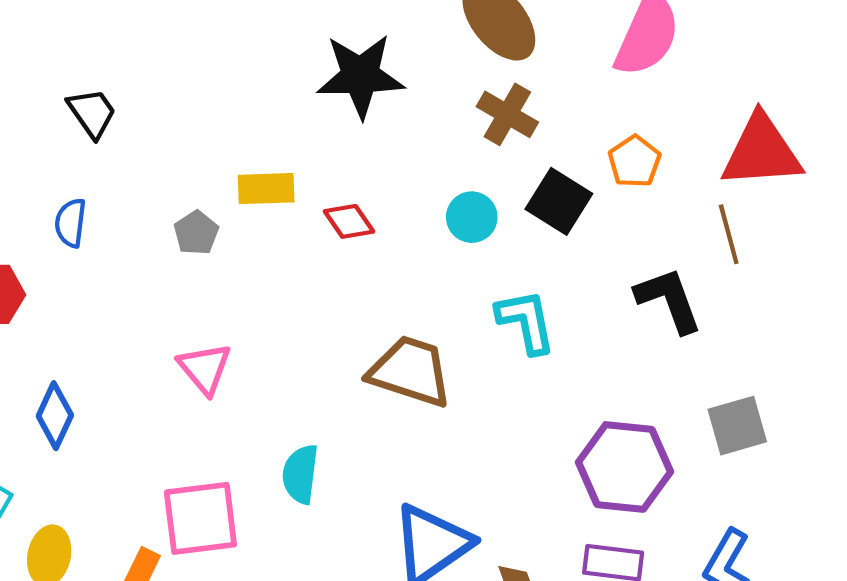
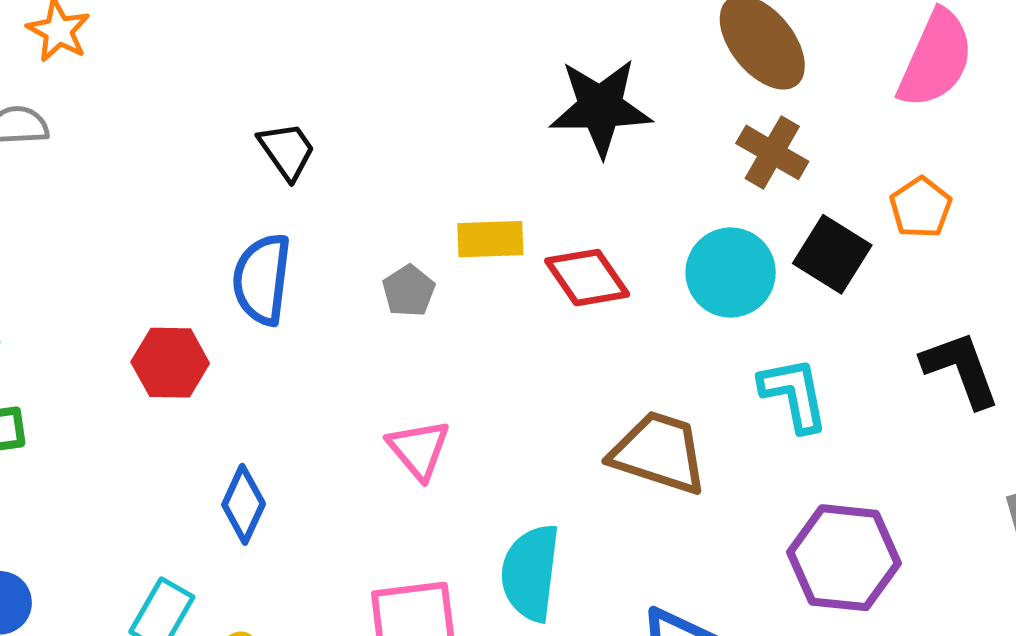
cyan circle: (472, 217) -> (731, 273), size x1.5
red diamond: (349, 221) -> (587, 278), size x1.4
blue semicircle: (71, 223) -> (262, 279), size x1.6
purple hexagon: (624, 467) -> (844, 558), moved
cyan semicircle: (300, 474) -> (530, 573), size x1.4

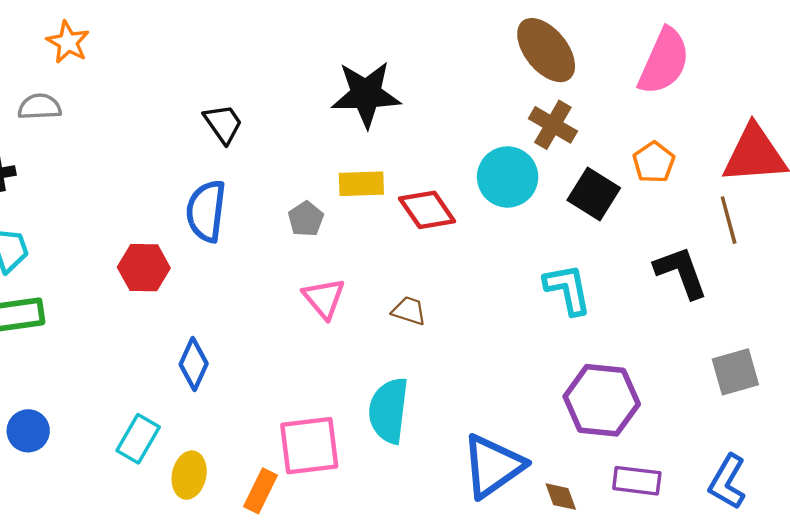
black star: (600, 107) -> (366, 94), moved
cyan circle: (731, 273) -> (508, 177), moved
pink triangle: (419, 449) -> (324, 298), moved
brown trapezoid: (659, 453) -> (409, 311), moved, size x0.5

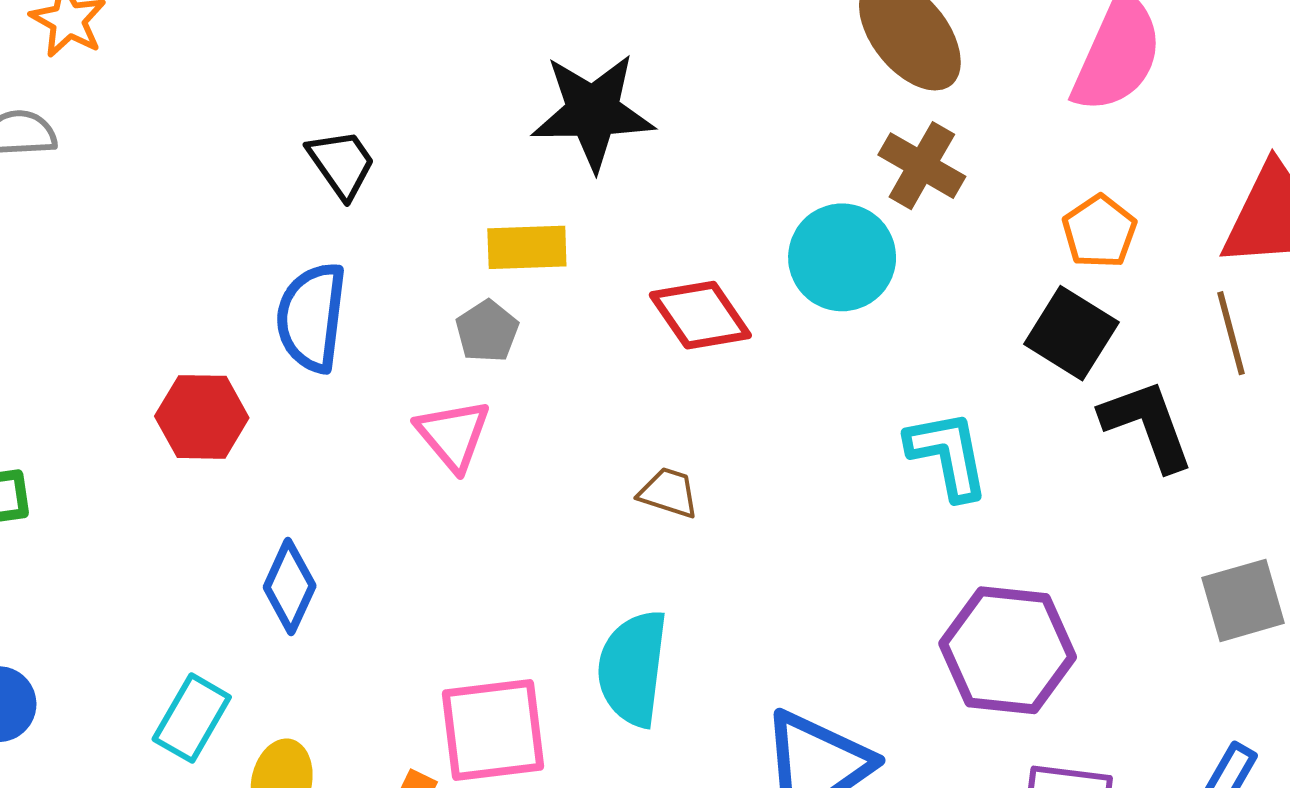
yellow rectangle: (361, 184) -> (527, 247), moved
black square: (594, 194) -> (1071, 333), moved
pink triangle: (324, 298) -> (453, 435), moved

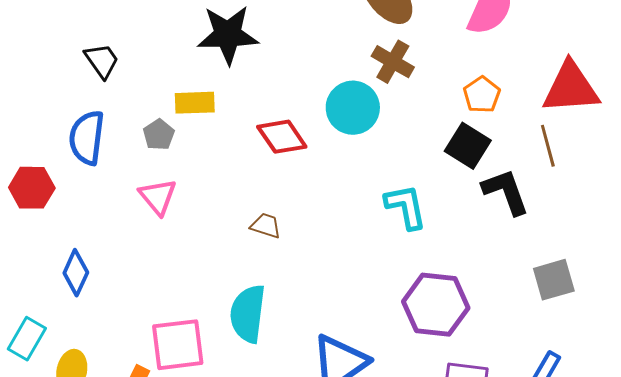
gray pentagon: (487, 331) -> (159, 135), moved

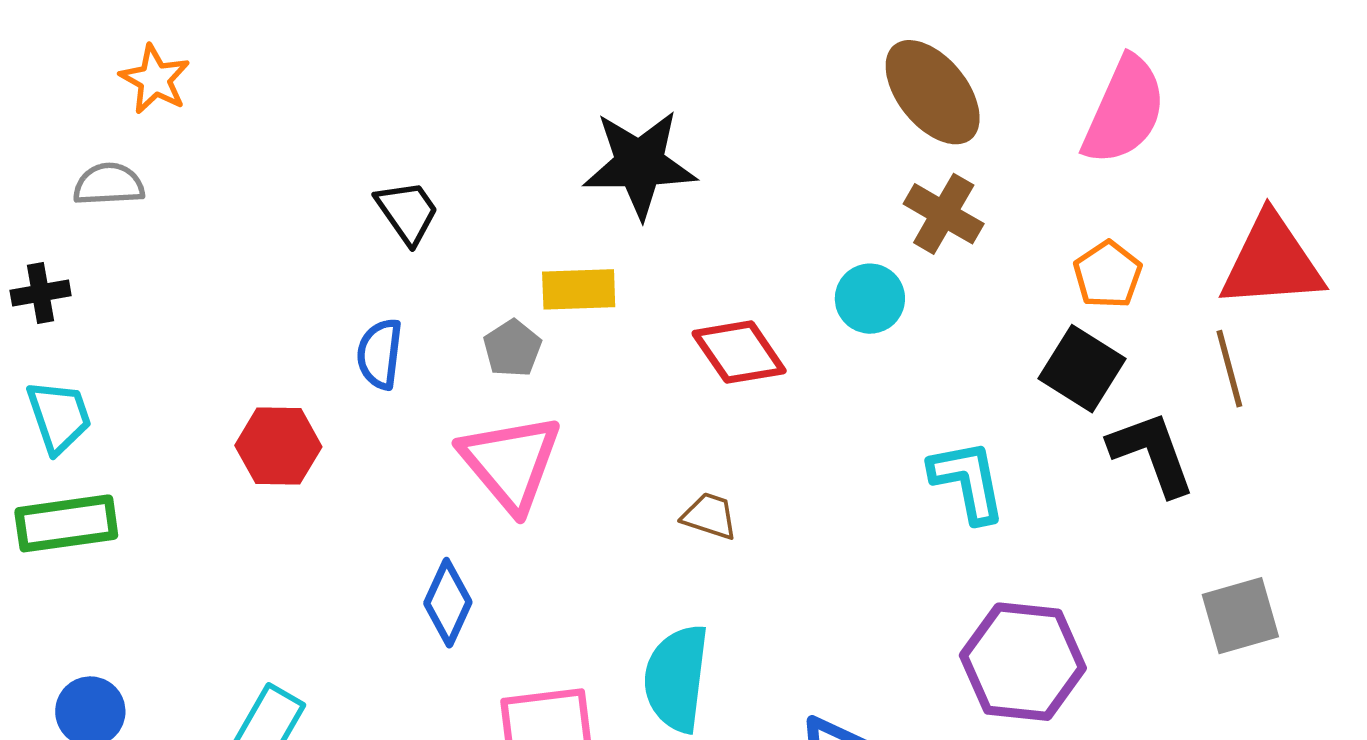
cyan circle: (353, 108) -> (870, 299), size x0.7
blue semicircle: (87, 138) -> (380, 354), size x0.7
pink triangle: (158, 197) -> (511, 463), size x1.5
blue diamond: (76, 273) -> (448, 603), moved

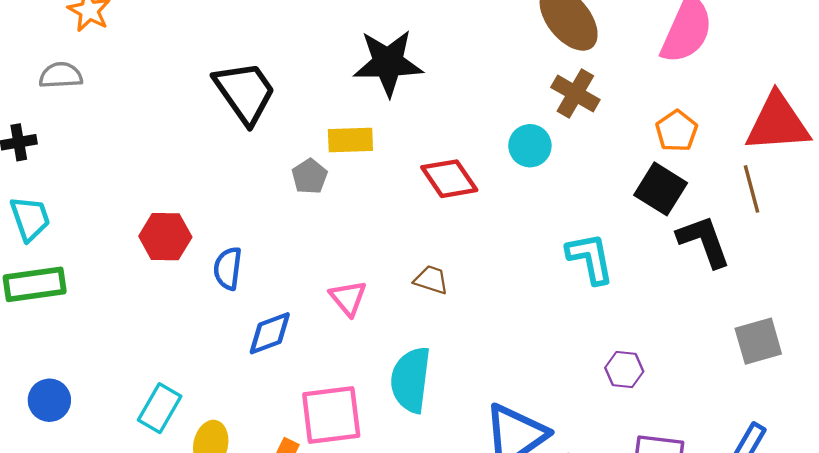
black trapezoid: (407, 212) -> (245, 92), size x1.6
blue semicircle: (380, 354) -> (228, 268), moved
pink triangle: (511, 463) -> (348, 298), moved, size x0.6
blue diamond: (448, 603) -> (270, 333), turned 45
purple hexagon: (1023, 662) -> (624, 370), size x0.5

